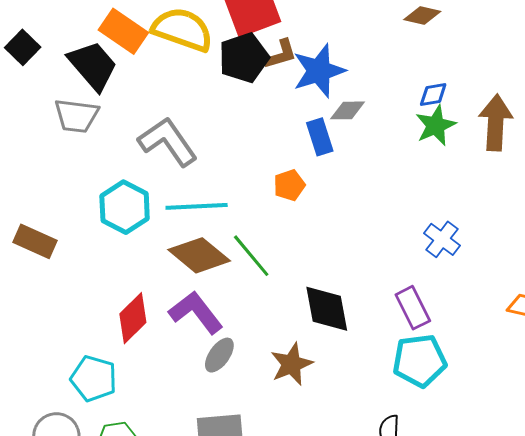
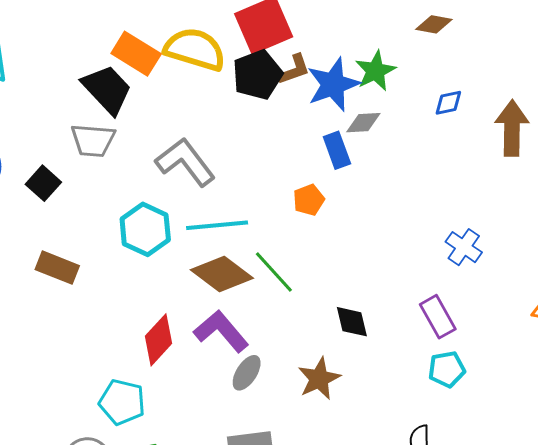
black square: (23, 47) -> (43, 183), moved
green star: (436, 125) -> (375, 71), moved
black diamond: (327, 309) -> (352, 322), size x0.7
cyan pentagon: (419, 361) -> (447, 369), size x0.7

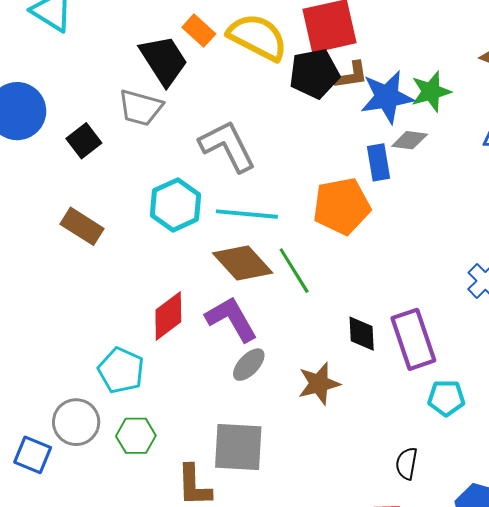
orange rectangle: (136, 54) -> (199, 31), size x0.7
orange pentagon: (309, 200) -> (342, 206), size x1.8
purple rectangle: (438, 317) -> (413, 339), moved, size x1.4

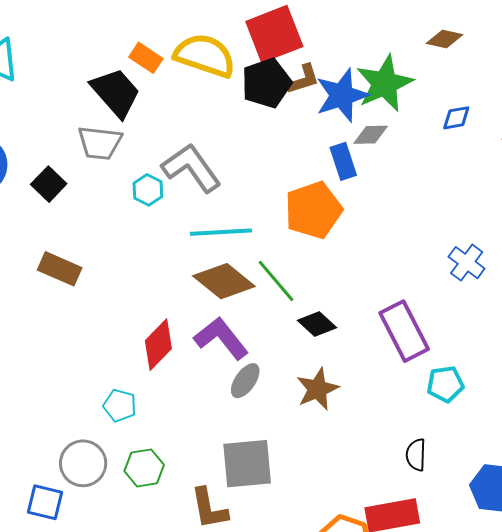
green star: (431, 92) -> (385, 83), size x1.4
cyan hexagon: (175, 205) -> (148, 190), moved, size x0.6
black diamond: (362, 334) -> (317, 324), moved, turned -36
cyan pentagon: (121, 370) -> (120, 406), size x0.7

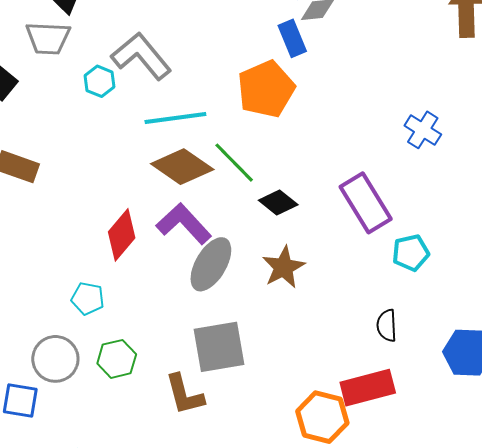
gray ellipse: (245, 381) -> (211, 264), size x1.5

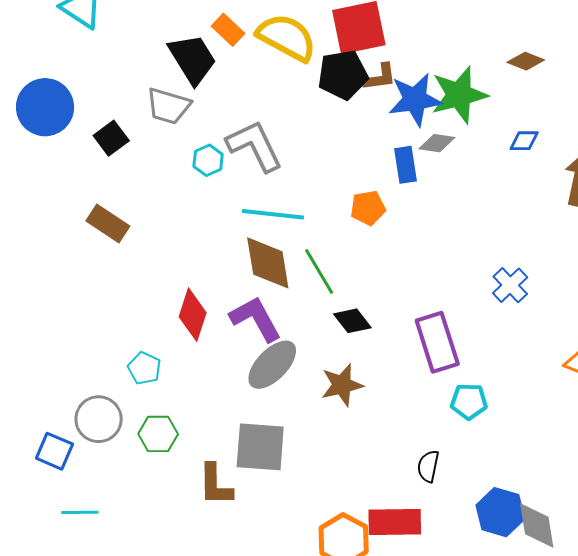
orange pentagon: (266, 89) -> (368, 208), size x0.6
brown diamond: (182, 167) -> (268, 263), turned 32
red diamond: (122, 235) -> (193, 315), turned -36

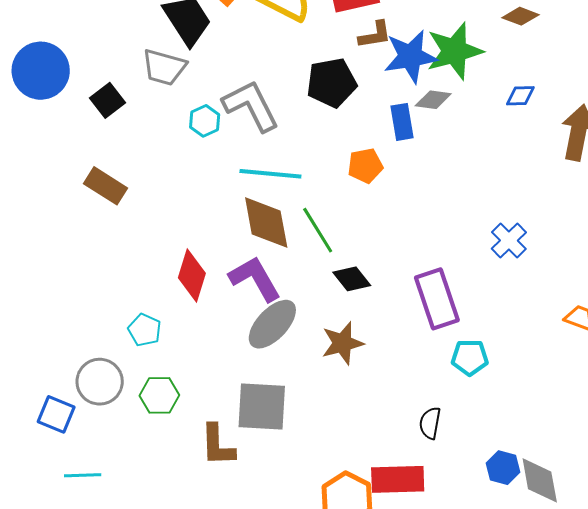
black pentagon: (343, 75) -> (331, 83), moved
blue hexagon: (500, 512) -> (503, 468), size x0.7

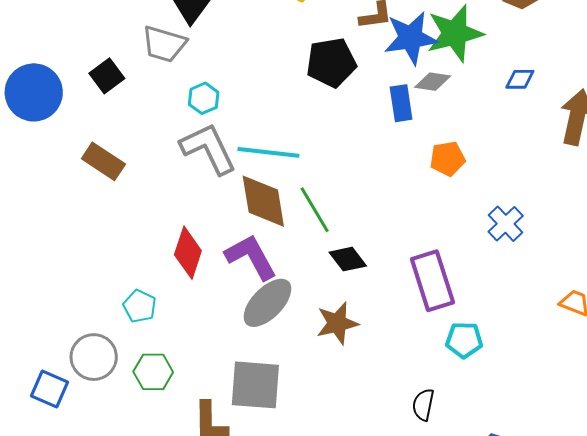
blue circle: (41, 71) -> (34, 92), moved
gray L-shape: (251, 106) -> (208, 149), moved
orange pentagon: (365, 166) -> (447, 159), moved

